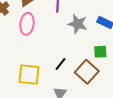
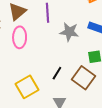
yellow square: (29, 75) -> (27, 87), turned -30

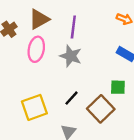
gray star: (69, 32) -> (71, 56), moved

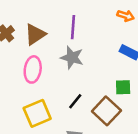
brown triangle: (39, 19) -> (35, 34), moved
pink ellipse: (36, 49) -> (33, 69), moved

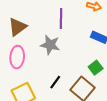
purple line: (73, 27) -> (61, 18), moved
green square: (123, 87) -> (96, 68), turned -32

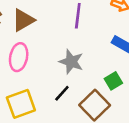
gray star: (50, 45) -> (71, 62), moved

